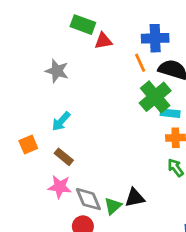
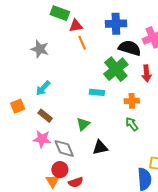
orange line: (140, 63) -> (82, 43), moved
cyan rectangle: (170, 113) -> (97, 92), moved
green triangle: (113, 206) -> (83, 124), moved

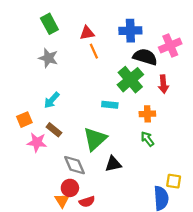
green rectangle: (60, 13) -> (49, 24), moved, turned 42
green triangle: (83, 124) -> (95, 139), size x1.6
pink star: (42, 139) -> (37, 142), moved

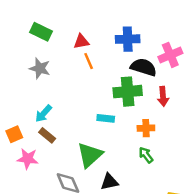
green rectangle: (49, 24) -> (41, 32), turned -36
green cross: (130, 80) -> (128, 92), turned 35
brown rectangle: (54, 130) -> (47, 135), moved

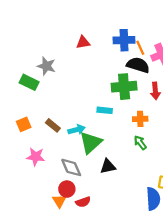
green rectangle: (41, 32) -> (29, 82), moved
orange line: (89, 61) -> (140, 48), moved
cyan arrow: (43, 114) -> (77, 130), moved, turned -147
pink star: (28, 159) -> (36, 157), moved

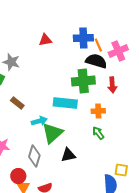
cyan rectangle: (105, 110) -> (65, 103), size x1.6
brown rectangle: (53, 125) -> (17, 103), moved
gray diamond: (71, 167) -> (34, 156), turned 40
red circle: (67, 189) -> (18, 176), moved

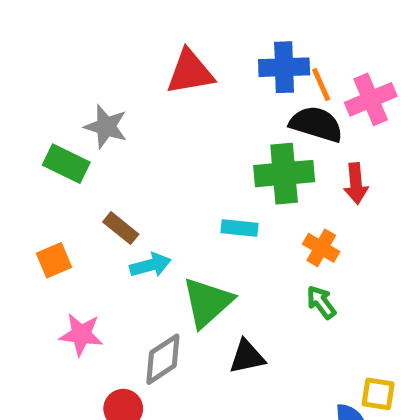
red triangle: (45, 40) -> (190, 72), size x1.5
cyan rectangle: (65, 103) -> (240, 228), size x0.6
orange cross: (98, 111) -> (321, 248), turned 32
cyan arrow: (39, 121) -> (150, 265), moved
gray diamond: (34, 156) -> (163, 359), turned 40

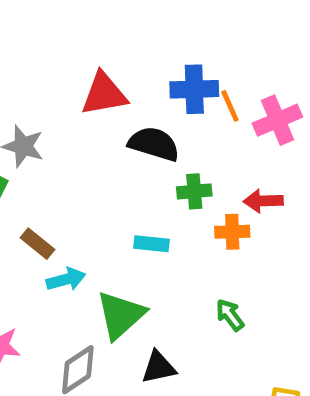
black semicircle: (316, 124) -> (154, 144), moved
green cross: (284, 174) -> (194, 191), size x0.6
red arrow: (356, 183) -> (263, 201), turned 93
orange cross: (321, 248) -> (232, 232), moved, turned -32

